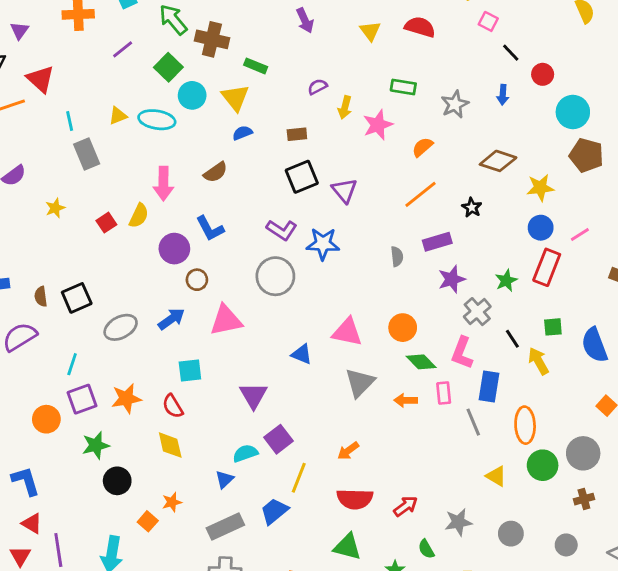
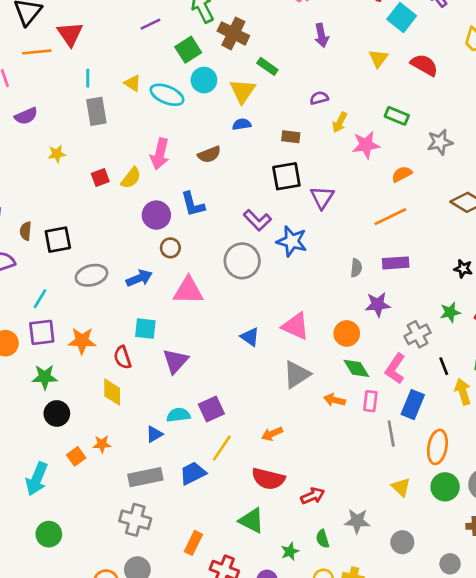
yellow triangle: (118, 116) -> (133, 83), turned 42
black star: (472, 207) -> (463, 269), moved, turned -30
purple star: (452, 279) -> (378, 304), moved
purple triangle: (253, 395) -> (175, 361), moved

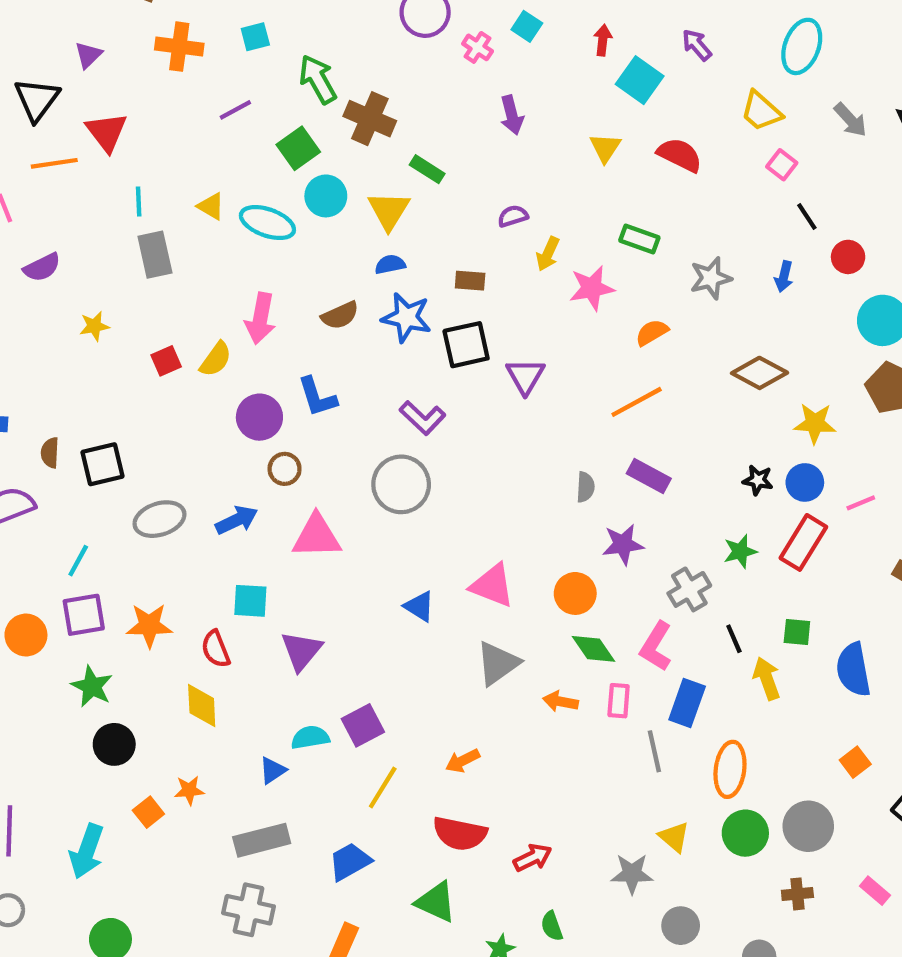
blue star: (292, 241) -> (406, 317), moved
purple rectangle: (396, 263) -> (649, 476), turned 35
green star: (45, 377) -> (92, 686), turned 30
blue trapezoid: (193, 473) -> (350, 862), moved
gray star: (357, 521) -> (632, 874), moved

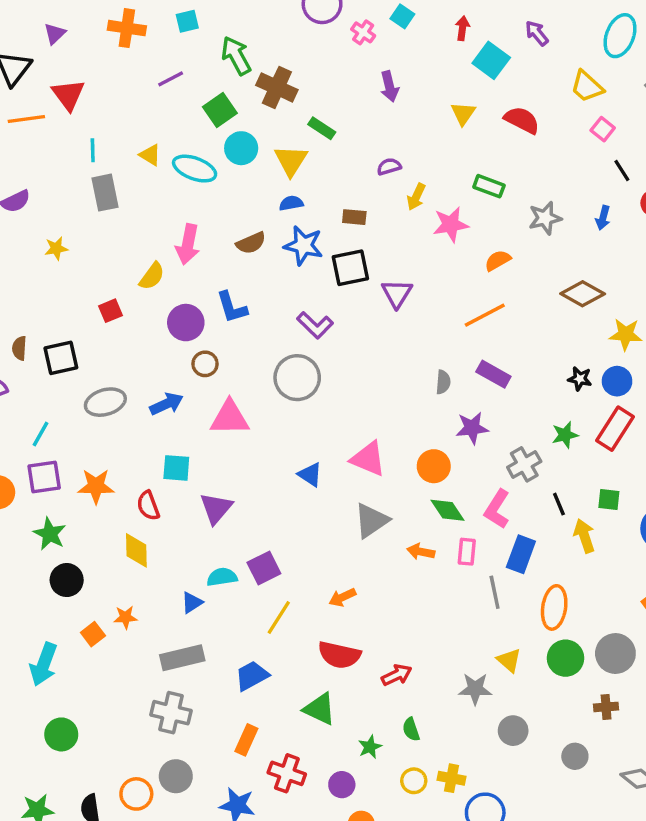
red square: (166, 361) -> (110, 311), moved

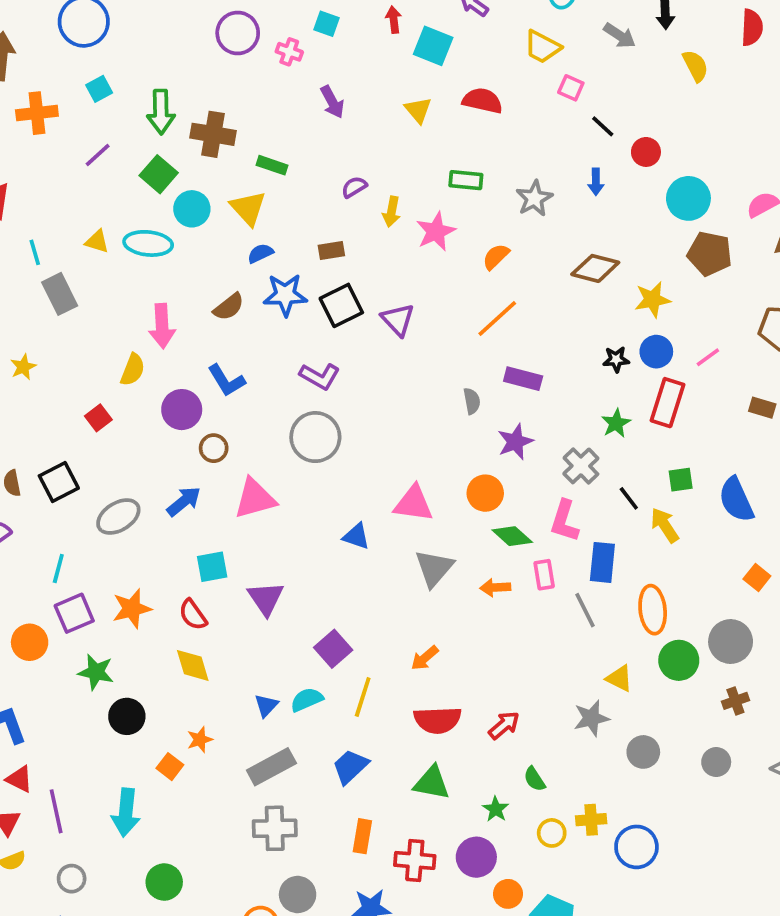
green arrow: (236, 56) -> (161, 112), turned -138
cyan semicircle: (222, 577) -> (307, 700), moved
purple circle: (342, 785) -> (476, 857), size x1.4

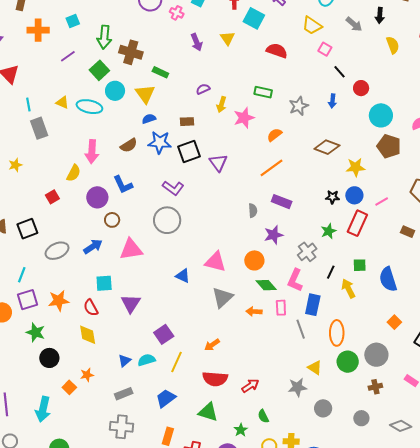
yellow triangle: (418, 110) -> (227, 38), moved
black line: (629, 498) -> (331, 272), turned 56
gray rectangle: (271, 767) -> (124, 394), size x0.7

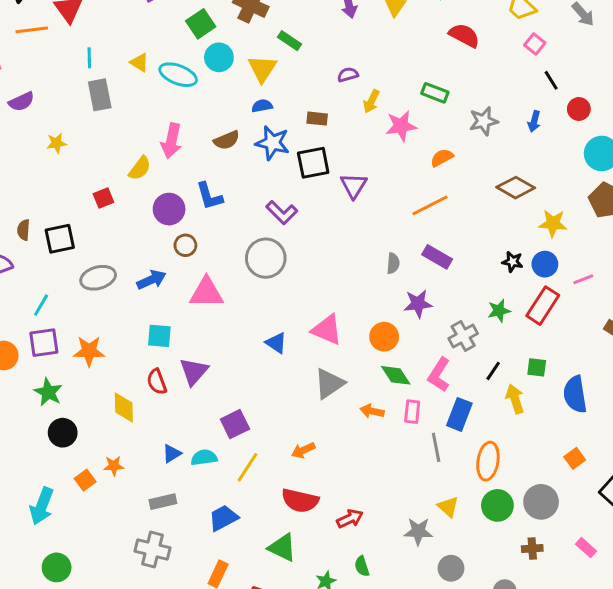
red semicircle: (91, 308) -> (157, 382), moved

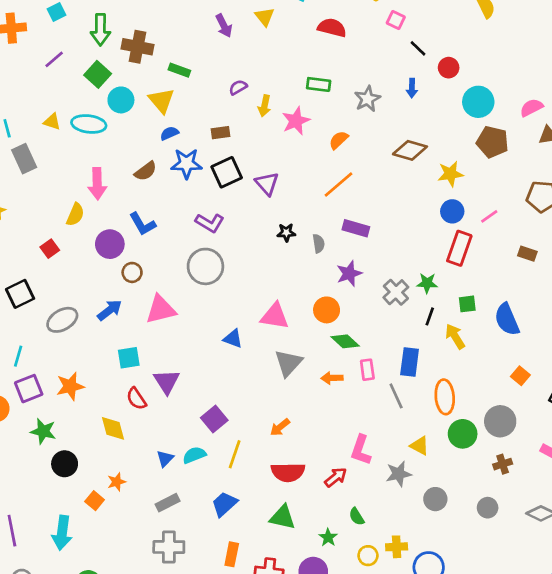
black star: (512, 262) -> (286, 232), moved
green star: (499, 311) -> (427, 283), moved, turned 30
pink L-shape: (439, 375) -> (361, 450), moved

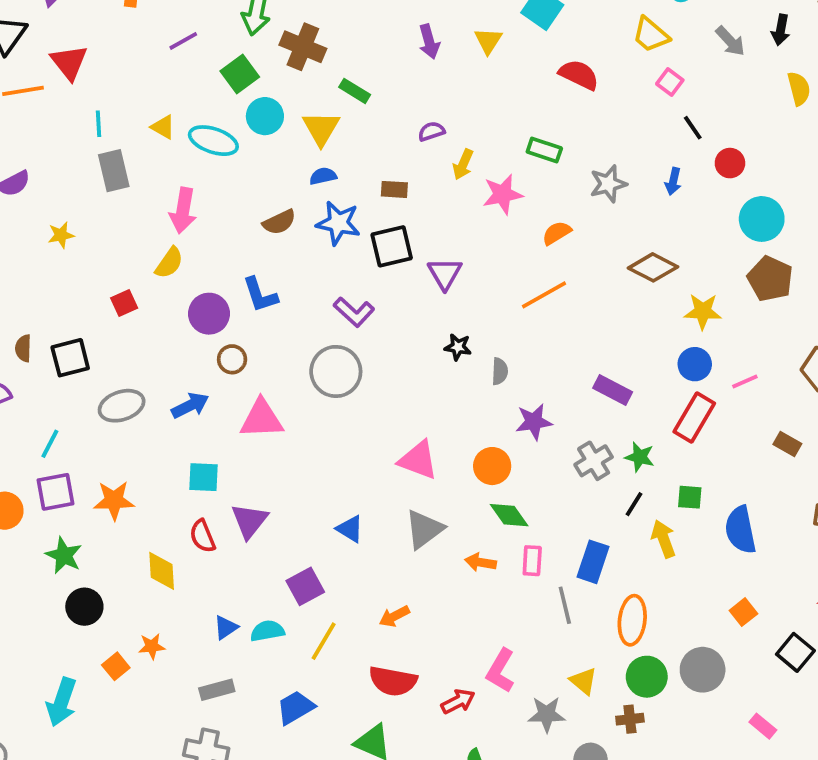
pink arrow: (97, 184) -> (183, 211), moved
purple rectangle: (356, 228) -> (613, 390), moved
blue triangle: (233, 339) -> (350, 529), moved
brown cross: (503, 464) -> (630, 719), moved

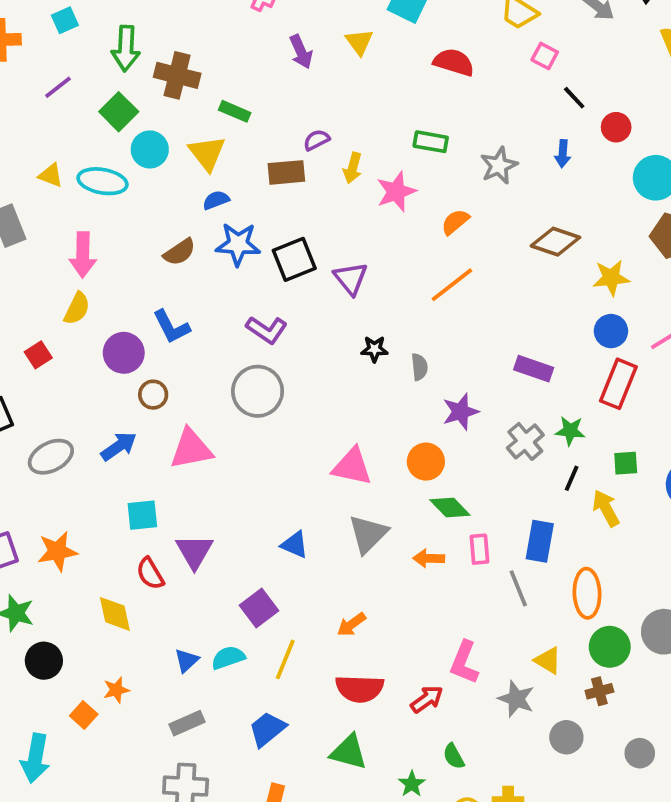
brown rectangle: (394, 189) -> (286, 172), moved, size x1.4
gray star: (546, 714) -> (516, 699), turned 30

